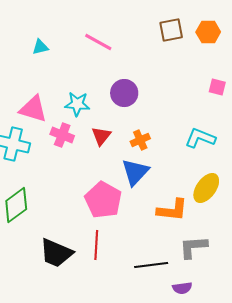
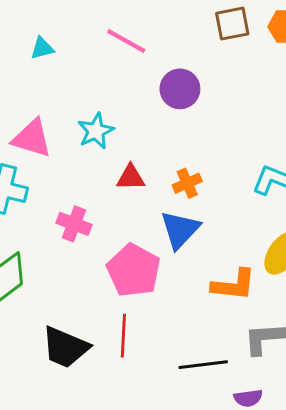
purple circle: (124, 93) -> (180, 89), moved
cyan star: (77, 104) -> (96, 131), turned -30
pink cross: (62, 135) -> (74, 224), moved
red triangle: (101, 136) -> (131, 177), turned 50

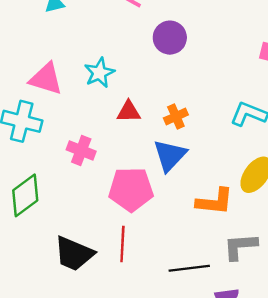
pink pentagon: (134, 270) -> (131, 189), turned -30

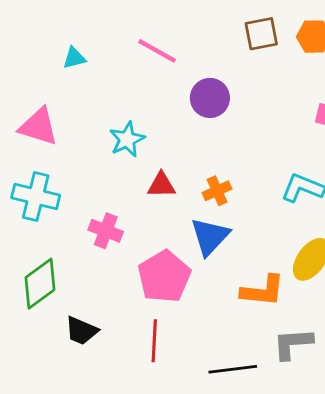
pink triangle: (46, 79) -> (39, 127), moved
pink pentagon: (131, 189) -> (164, 276), turned -30
black trapezoid: (74, 254) -> (81, 331), moved, size x0.7

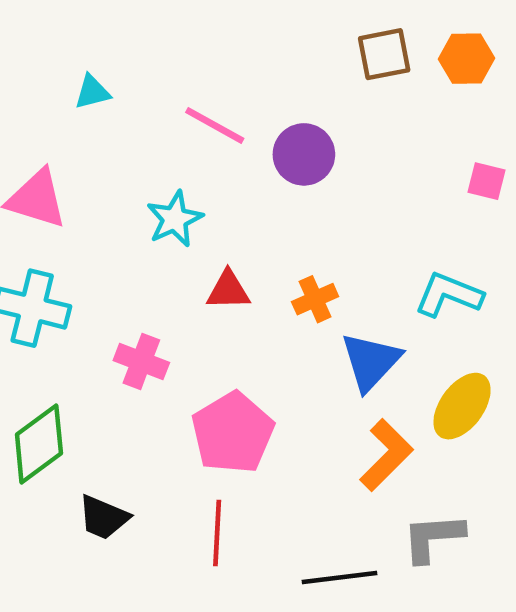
pink line: (157, 51) -> (215, 125), moved
blue triangle: (210, 236) -> (371, 362), moved
orange L-shape: (263, 291) -> (386, 455), turned -51

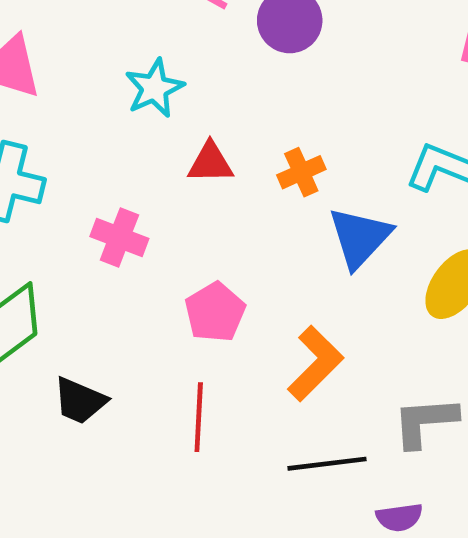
pink pentagon: (233, 433) -> (215, 312), size x0.7
orange L-shape: (386, 455) -> (315, 363), moved

